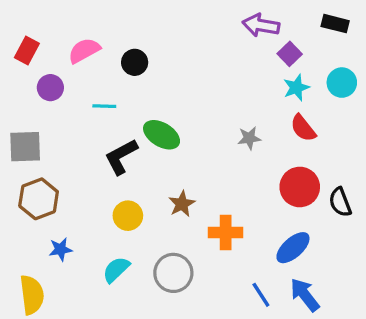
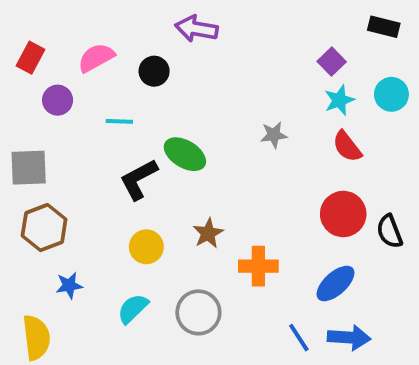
purple arrow: (261, 25) -> (197, 29), moved
gray star: (249, 138) -> (274, 135), moved
blue arrow: (305, 295) -> (349, 338), turned 132

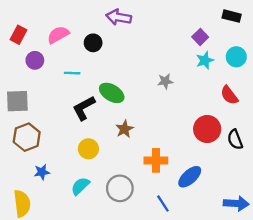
red semicircle: (347, 146) -> (229, 95), moved
brown star: (208, 233) -> (124, 129), moved
blue ellipse: (335, 283) -> (190, 177), moved
blue line: (299, 338) -> (163, 204), moved
blue arrow: (349, 338) -> (236, 204), moved

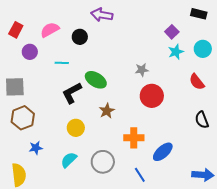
red circle: (207, 129) -> (152, 96), moved

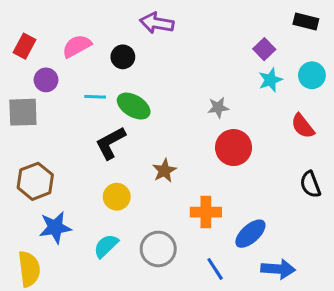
green ellipse: (96, 80) -> (134, 106), moved
gray square: (15, 87) -> (23, 112), moved
blue star: (36, 148) -> (55, 227), size x1.5
blue arrow: (203, 175) -> (278, 269), moved

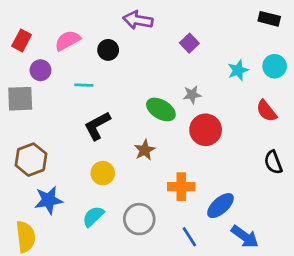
purple square: (264, 49) -> (189, 43), moved
green ellipse: (134, 106) -> (161, 109), moved
blue arrow: (278, 269) -> (245, 237), turned 32

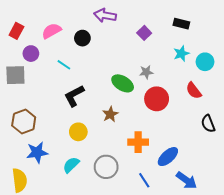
black rectangle: (269, 19) -> (181, 24), moved
cyan circle: (275, 66) -> (205, 62), moved
cyan line: (84, 85) -> (64, 65), turned 32
red semicircle: (266, 111) -> (194, 91), moved

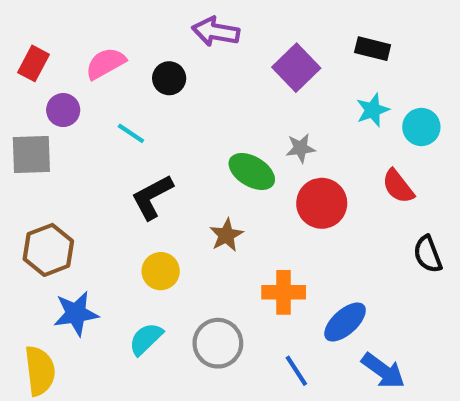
purple square: (144, 33) -> (296, 68), size x1.5

